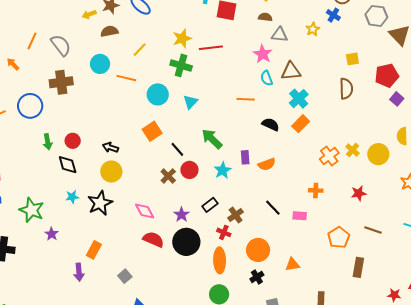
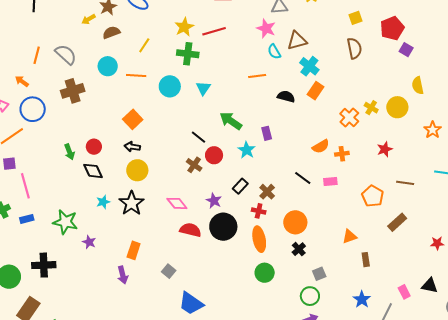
blue circle: (30, 106) -> (33, 109), moved
orange square: (152, 131) -> (133, 119), moved
orange semicircle: (267, 164) -> (321, 146), moved
orange triangle: (292, 264) -> (350, 236), moved
brown rectangle: (358, 267) -> (397, 222), turned 48

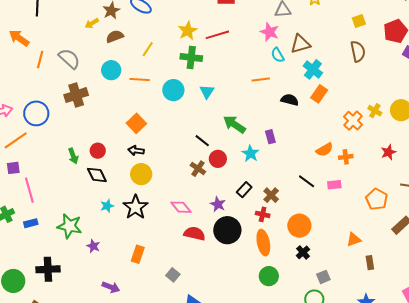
orange arrow: (22, 81) -> (19, 38), moved, size x1.5
purple arrow: (123, 275) -> (111, 287), moved, turned -54

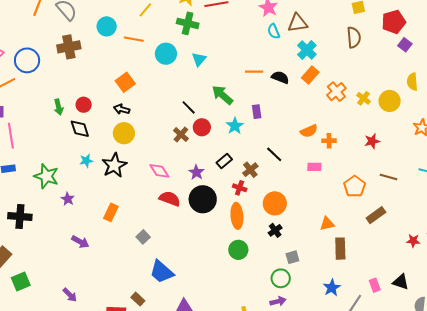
orange line: (261, 79) -> (254, 72), moved
orange cross: (353, 121) -> (336, 92), moved
black line: (307, 181) -> (274, 154), moved
brown rectangle: (370, 263) -> (340, 249), size x1.5

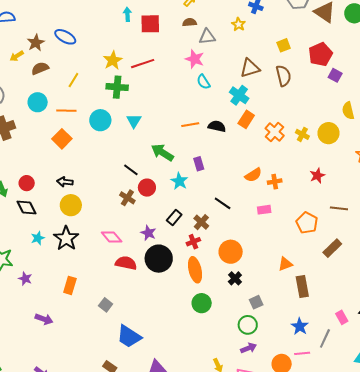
brown triangle: (298, 23) -> (250, 68), moved
orange square: (125, 82) -> (62, 139), moved
red cross: (240, 188) -> (193, 242), turned -32

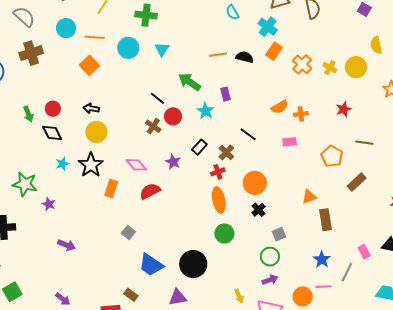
black circle: (159, 259) -> (193, 264), moved
red semicircle: (126, 263) -> (150, 191), turned -40
orange rectangle: (70, 285) -> (111, 188), moved

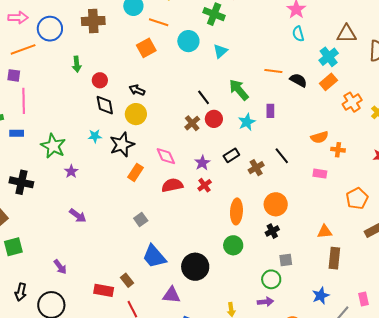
green arrow: (28, 114) -> (77, 64), moved
black diamond: (52, 133) -> (105, 105), moved
red cross: (218, 172) -> (205, 185), moved, turned -32

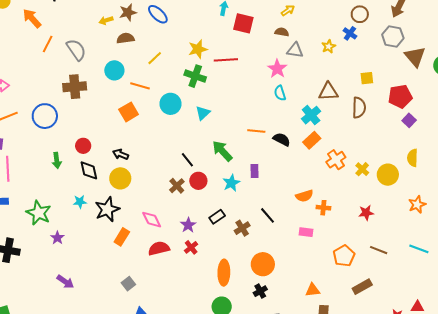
blue circle: (50, 29) -> (45, 116), moved
green arrow: (77, 64) -> (57, 160), moved

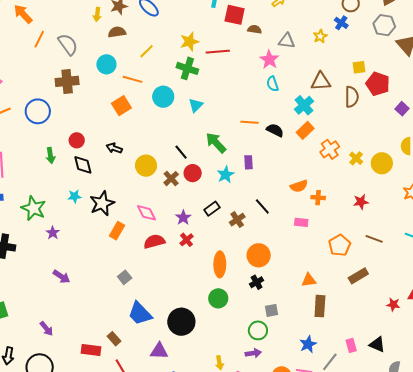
yellow arrow: (106, 20) -> (97, 15), turned -64
brown semicircle: (282, 32) -> (255, 29), moved
red pentagon: (400, 96) -> (378, 84), moved, turned 30
yellow circle: (120, 178) -> (146, 166), moved

